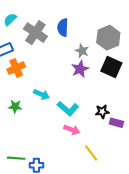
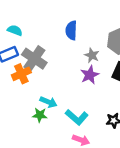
cyan semicircle: (10, 19) -> (15, 30), moved, turned 64
gray cross: (35, 33) -> (34, 59), moved
green star: (15, 106) -> (40, 115), moved

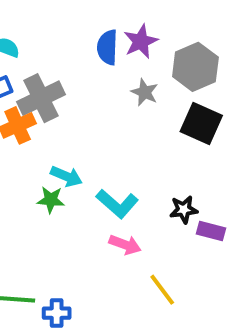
gray cross: (34, 59) -> (41, 98), turned 30
purple star: (90, 75) -> (141, 41), moved

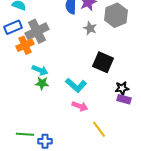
black square: (201, 124) -> (103, 62), moved
cyan arrow: (66, 176) -> (40, 70), moved
black star: (184, 210) -> (122, 88), moved

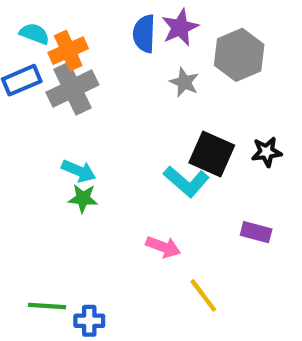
orange cross: (25, 45) -> (68, 51), moved
cyan L-shape: (76, 85) -> (186, 181), moved
black star: (122, 88) -> (267, 152), moved

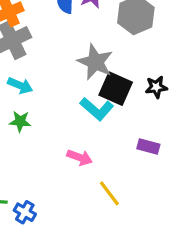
gray star: (184, 82) -> (95, 62), moved, size x1.6
cyan arrow: (79, 171) -> (20, 85), moved
blue cross: (89, 321) -> (25, 212), turned 30

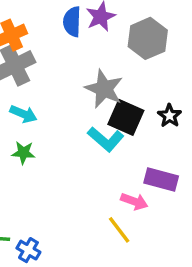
black star: (156, 87) -> (170, 116), turned -30
purple rectangle: (148, 146) -> (161, 180), size x1.4
pink arrow: (80, 157) -> (134, 201), moved

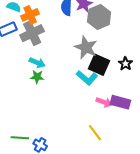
gray hexagon: (148, 38) -> (99, 17), moved
green star: (23, 153) -> (37, 77), moved
pink arrow: (134, 201) -> (104, 102), moved

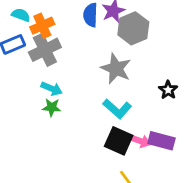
black square: (99, 65) -> (119, 141), moved

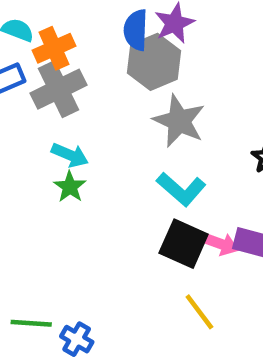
gray hexagon: (133, 28) -> (154, 62), moved
green star: (52, 107) -> (70, 187), turned 30

